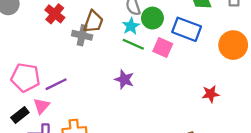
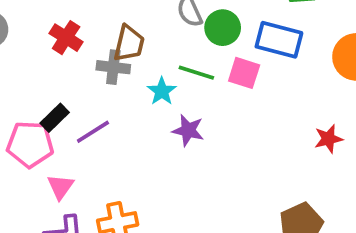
cyan star: (131, 26) -> (162, 91), moved
purple line: (56, 84) -> (93, 132), moved
black rectangle: (20, 115) -> (55, 118), moved

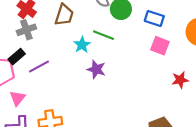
blue rectangle: (279, 40) -> (154, 18), size x0.7
gray cross: (113, 67) -> (26, 30), moved, turned -30
pink square: (244, 73) -> (160, 46), moved

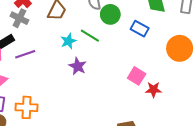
gray cross: (26, 30) -> (19, 18), turned 36
pink square: (160, 46) -> (137, 76), moved

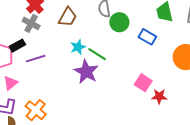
green line: (90, 36) -> (97, 54), moved
purple star: (78, 66) -> (86, 72), size x1.4
orange cross: (27, 107) -> (36, 110), turned 35

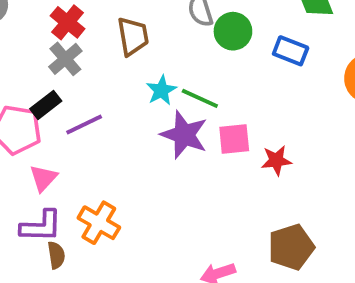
brown trapezoid: (68, 17) -> (133, 36), turned -30
gray cross: (31, 23) -> (65, 59), turned 30
pink square: (143, 83) -> (234, 139), moved, turned -30
red star: (159, 96) -> (276, 160), moved

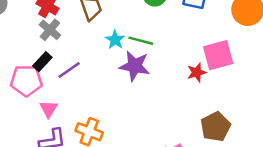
pink square: (234, 139) -> (218, 55), moved, size x1.4

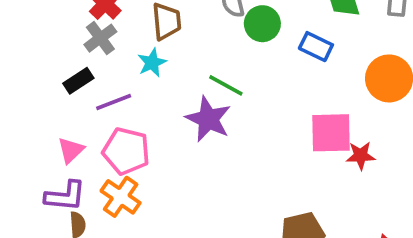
cyan star: (115, 40) -> (152, 63), moved
red star: (197, 72) -> (361, 156), moved
pink pentagon: (26, 81) -> (126, 151), moved

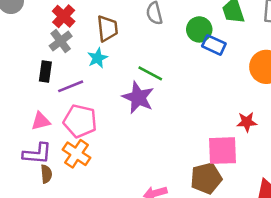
green circle: (262, 24) -> (199, 29), moved
black rectangle: (78, 81) -> (45, 71), turned -48
pink square: (331, 133) -> (222, 151), moved
pink triangle: (71, 150) -> (41, 121), turned 30

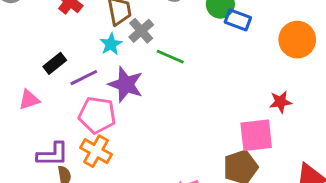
gray cross: (61, 41) -> (141, 31), moved
black rectangle: (45, 71) -> (55, 63), turned 48
purple star: (138, 98) -> (126, 84), moved
pink triangle: (41, 121) -> (29, 100), moved

